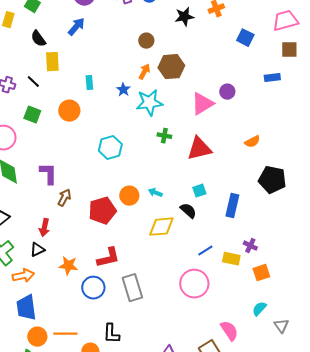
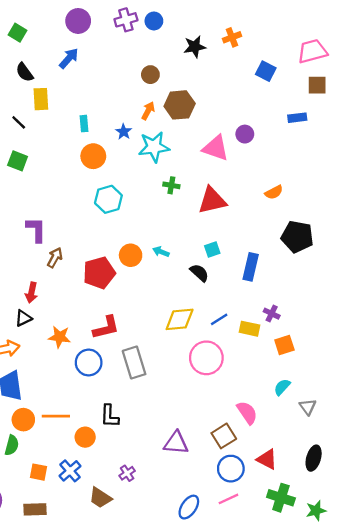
pink triangle: (202, 104) -> (216, 148), turned 50
orange circle: (69, 111) -> (93, 156), moved
yellow diamond: (161, 227) -> (180, 319), moved

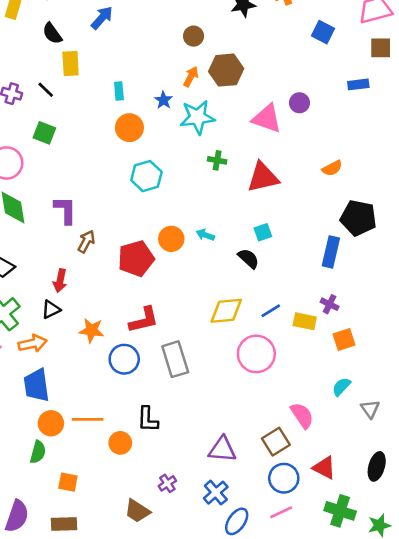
blue rectangle: (251, 267) -> (331, 252), moved
blue cross: (70, 471) -> (216, 493), moved

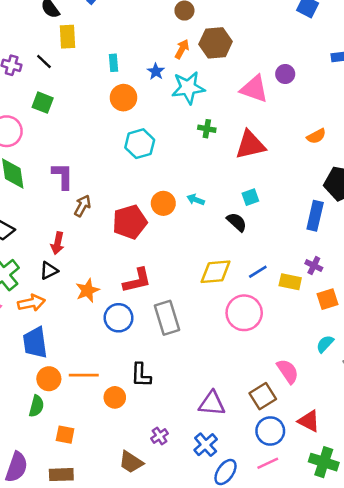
orange star: (91, 330) -> (87, 290), turned -30

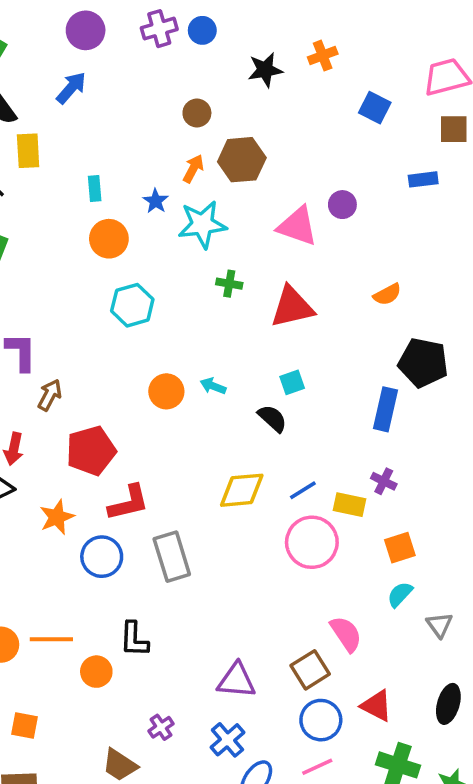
red pentagon: (130, 222) -> (91, 451), moved
orange square: (327, 299) -> (400, 548), moved
pink circle: (244, 313) -> (312, 542), moved

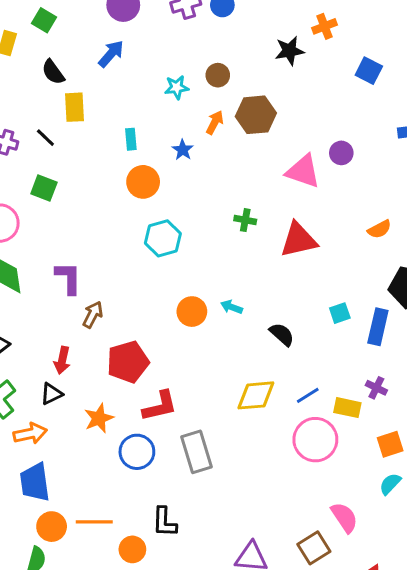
black star: (265, 70) -> (289, 51), moved
cyan star: (202, 224) -> (177, 87), moved, size x0.6
cyan square: (292, 382) -> (340, 313), moved

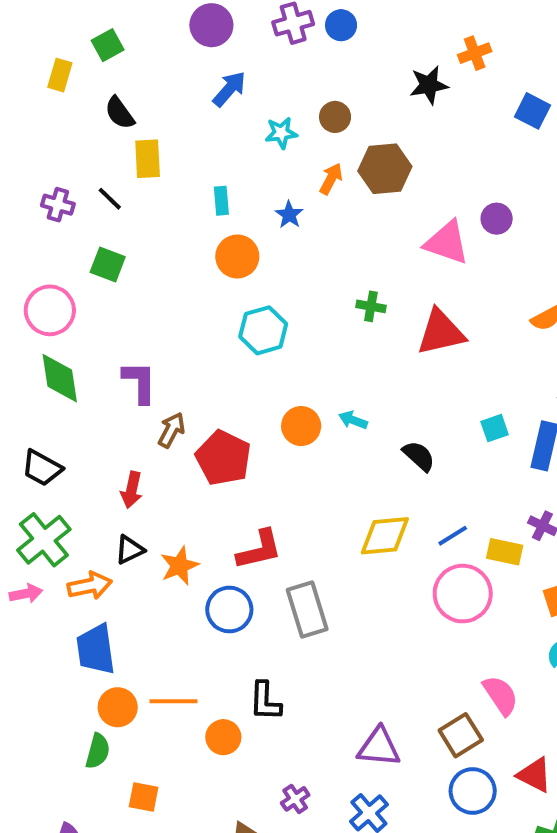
green square: (44, 20) -> (108, 45), turned 30
blue arrow: (111, 54) -> (229, 89), moved
red pentagon: (128, 362) -> (223, 458), moved, turned -30
black triangle: (52, 394) -> (130, 550), moved

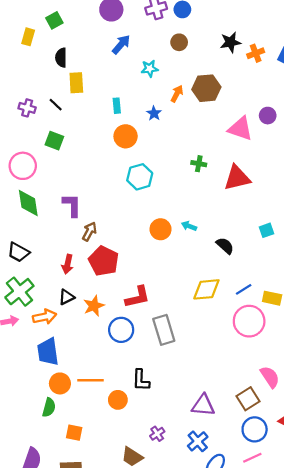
orange cross: (475, 53) -> (256, 53), moved
black semicircle: (120, 113) -> (61, 58), turned 36
brown circle: (335, 117) -> (179, 42), moved
red pentagon: (223, 458) -> (104, 261), moved

